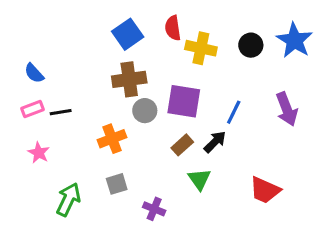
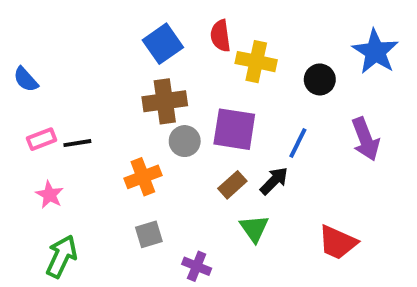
black circle: (251, 45) -> (320, 79), moved
blue semicircle: (34, 73) -> (26, 79), moved
green arrow: (68, 199) -> (61, 256), moved

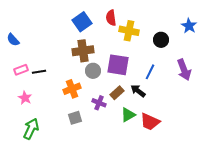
blue star: (375, 52) -> (189, 26), size x0.7
black arrow: (274, 181) -> (138, 91), turned -98
green triangle: (254, 228) -> (128, 115), turned 35
red trapezoid: (338, 242) -> (150, 122), moved
purple cross: (197, 266) -> (99, 103), moved

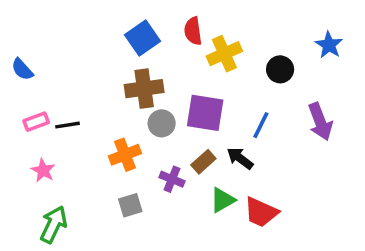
yellow cross: (129, 31) -> (224, 54), turned -36

